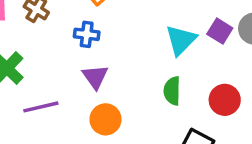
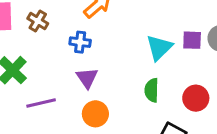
purple square: (220, 31) -> (192, 40), turned -30

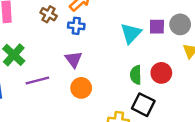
brown cross: (38, 21) -> (49, 14), moved
blue cross: (80, 42) -> (76, 26), moved
green semicircle: (152, 90) -> (136, 75), moved

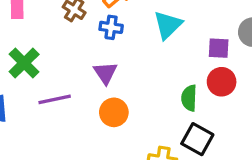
purple square: (157, 27) -> (219, 48), moved
cyan triangle: (131, 33) -> (168, 25), moved
red circle: (161, 73) -> (222, 82), moved

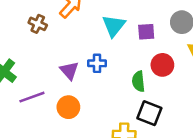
blue cross: (111, 27) -> (97, 63), moved
purple square: (219, 48) -> (146, 32), moved
orange circle: (114, 112) -> (68, 107), moved

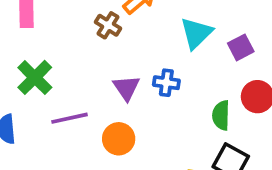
brown cross: (38, 24) -> (108, 25), moved
purple square: (146, 32) -> (241, 47), turned -30

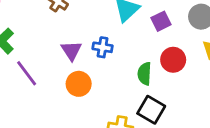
purple line: (70, 118) -> (27, 73), turned 64
orange circle: (119, 139) -> (79, 84), moved

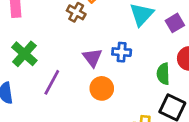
purple line: (27, 73) -> (52, 82), turned 70

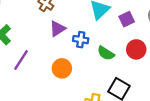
purple triangle: (92, 57) -> (57, 29), moved, turned 30
green semicircle: (163, 74) -> (106, 53), moved, turned -60

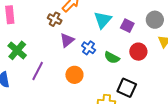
purple square: (127, 19) -> (127, 26), turned -32
blue cross: (81, 40) -> (89, 48), turned 32

